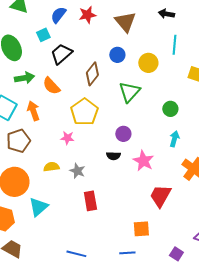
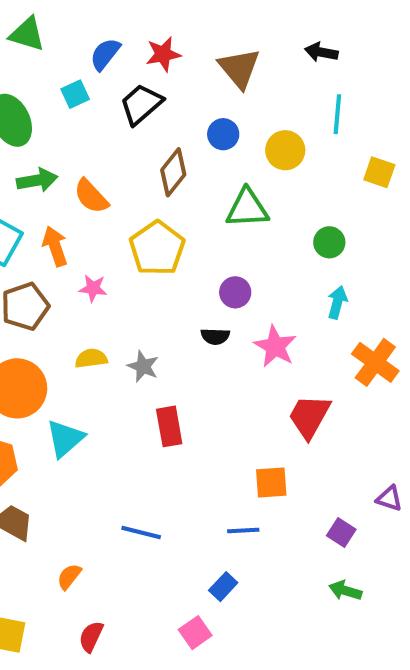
black trapezoid: (61, 54) -> (141, 104), moved
green triangle: (129, 92) -> (247, 208), turned 45
pink star: (67, 138) -> (93, 288), moved

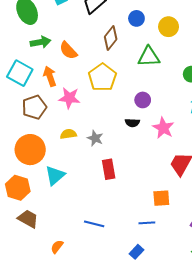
pink star: (93, 288) -> (69, 98), size x1.5

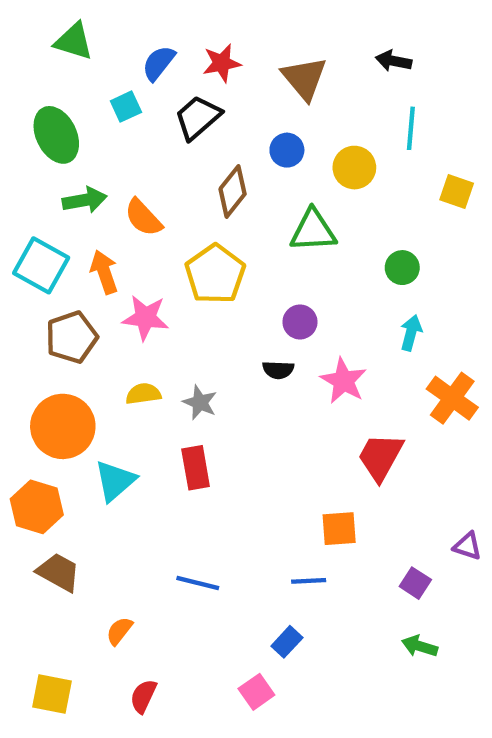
red rectangle: (109, 169) -> (196, 468), moved

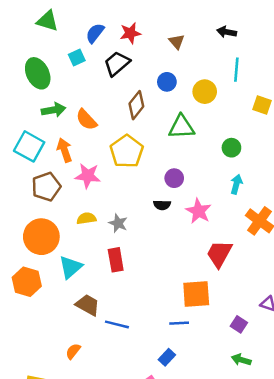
brown triangle: (304, 78) -> (177, 42), size x0.6
orange square: (339, 529) -> (196, 294), size x1.4
brown trapezoid: (58, 572) -> (88, 305), moved

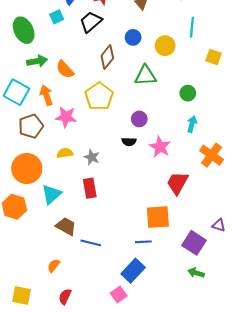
purple square: (239, 324) -> (194, 243), size x1.6
blue rectangle: (167, 357) -> (133, 271), size x1.6

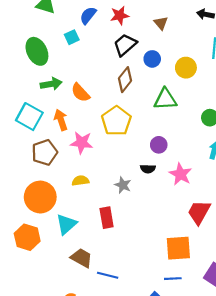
black trapezoid: (91, 22) -> (125, 45), moved
gray star: (92, 157) -> (123, 185), moved
blue line: (143, 242) -> (173, 279), moved

